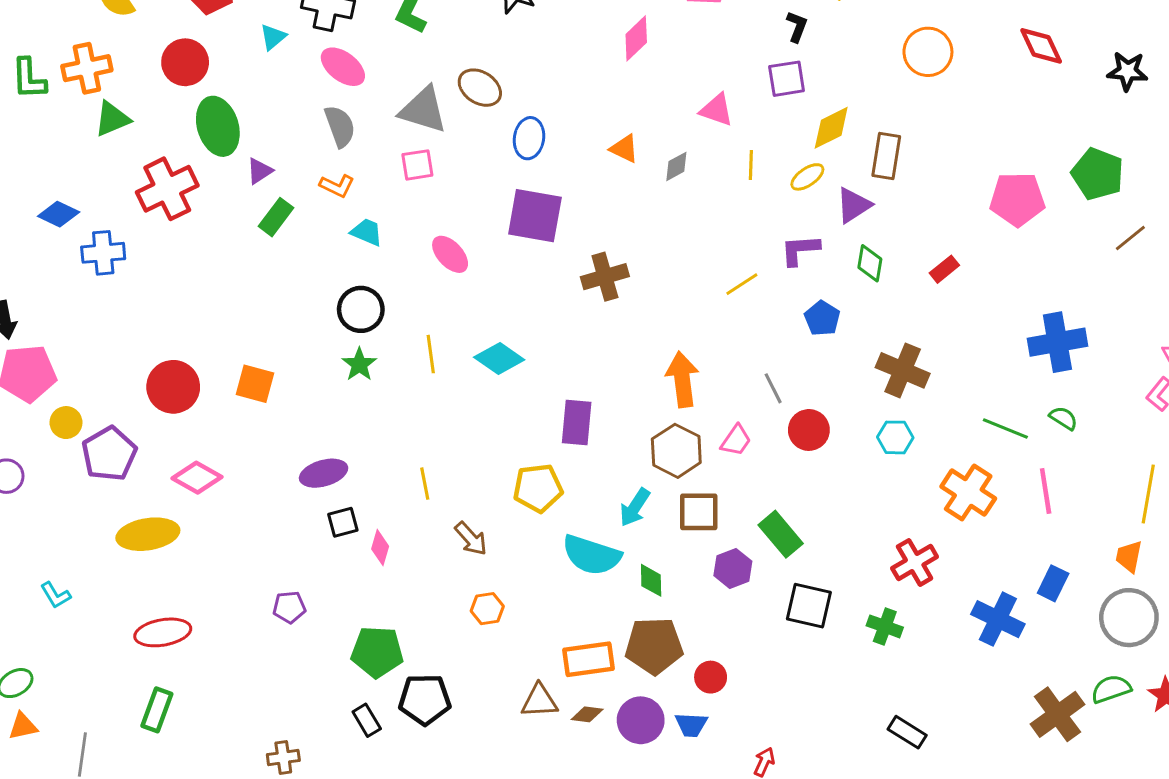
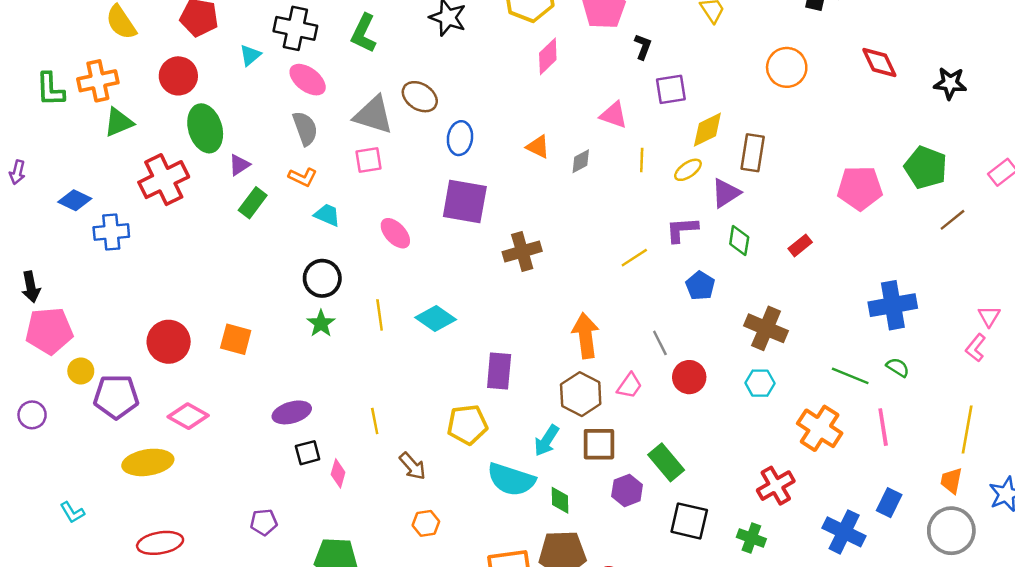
black L-shape: (797, 27) -> (643, 47), moved
purple pentagon: (109, 454) -> (116, 397), turned 30

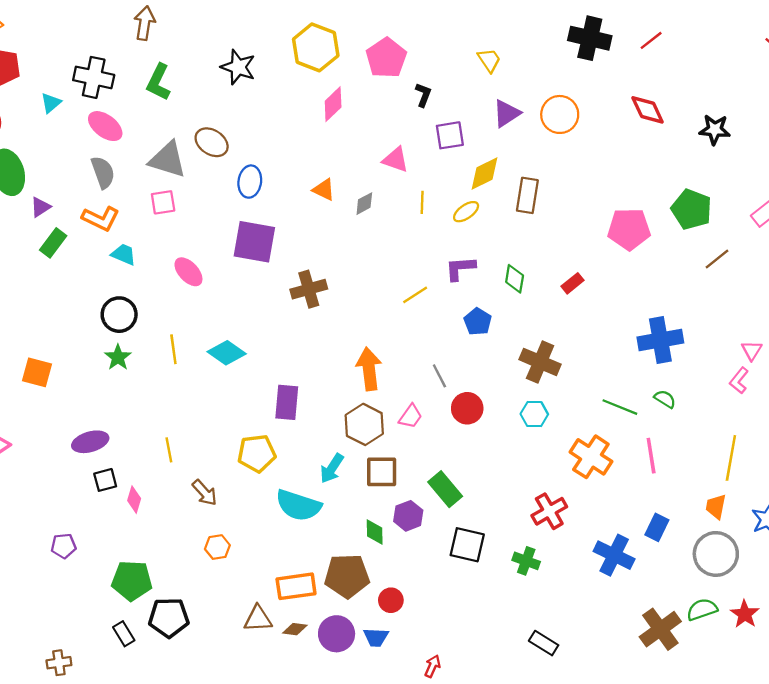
orange L-shape: (303, 177) -> (101, 219), size x1.4
purple triangle: (726, 193) -> (507, 113), moved
green diamond: (560, 500) -> (375, 532), moved

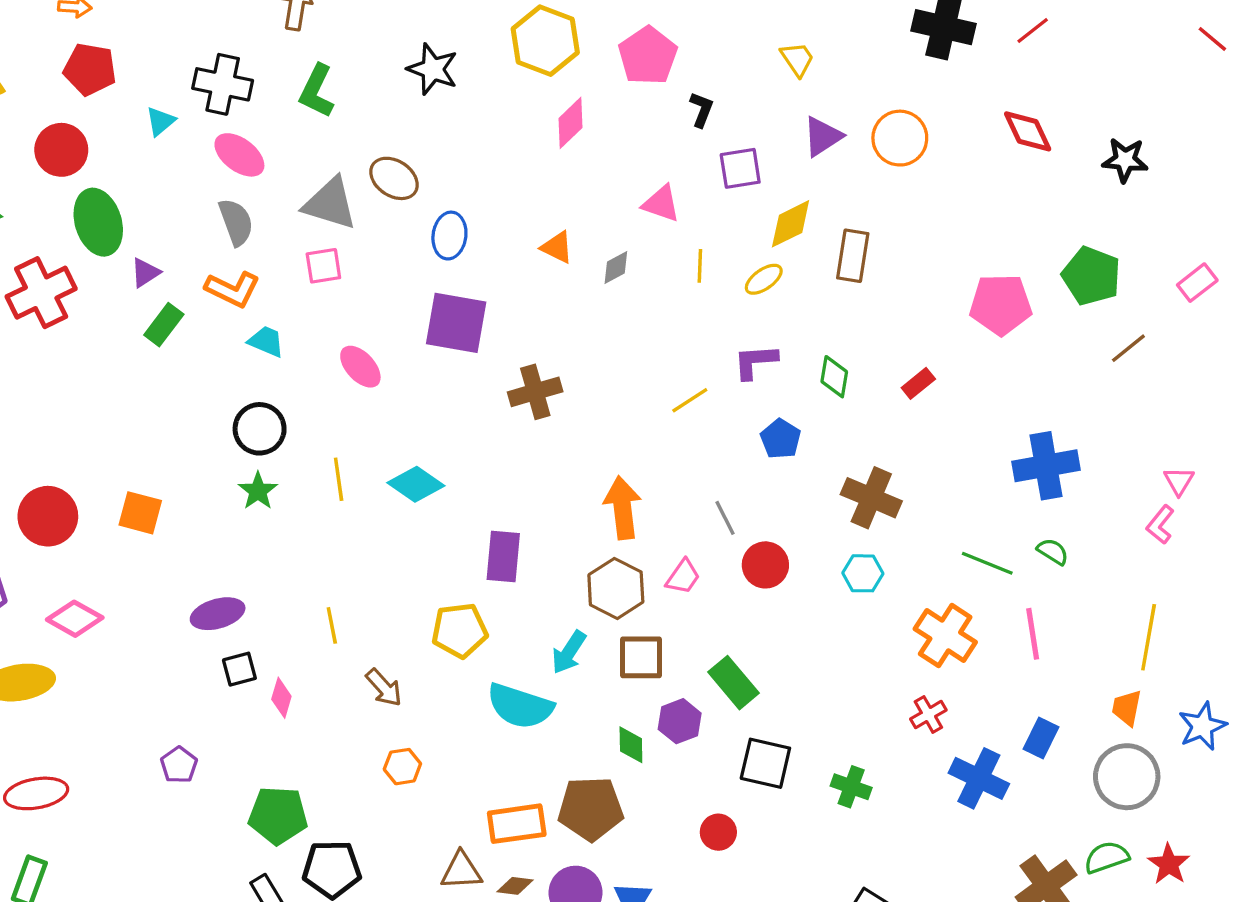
red cross: (549, 511) -> (928, 715), moved, size x0.7
purple pentagon: (64, 546) -> (179, 765), turned -30
red circle: (391, 600) -> (718, 832), moved

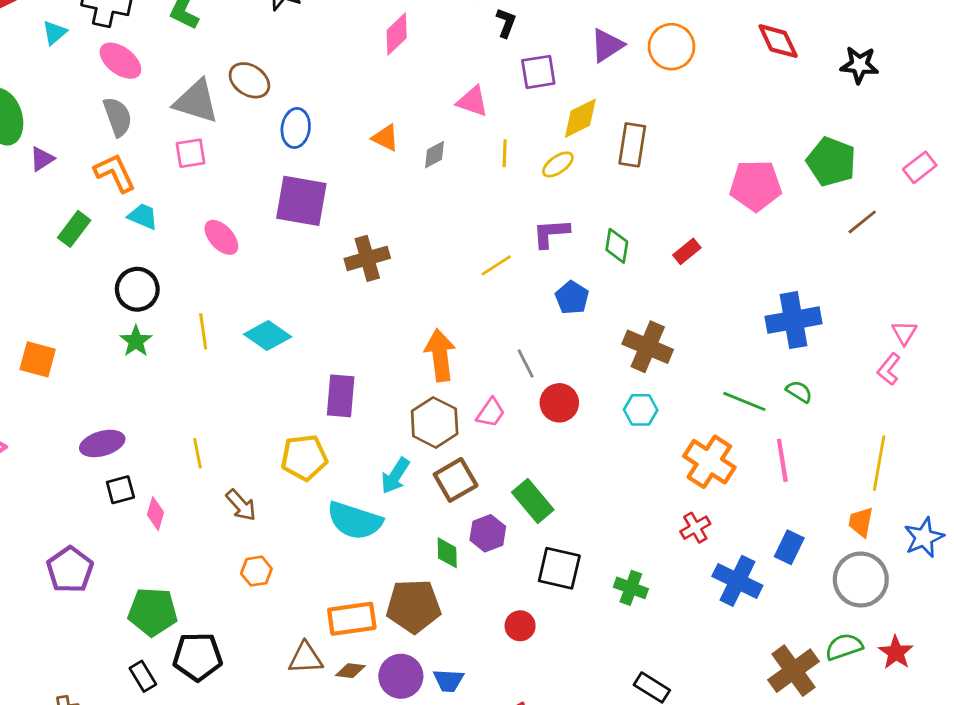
orange L-shape: (233, 289) -> (115, 173), turned -141
green rectangle: (164, 325) -> (74, 229), moved
brown square: (641, 657) -> (456, 480), turned -30
purple pentagon: (179, 765) -> (70, 570), size x1.5

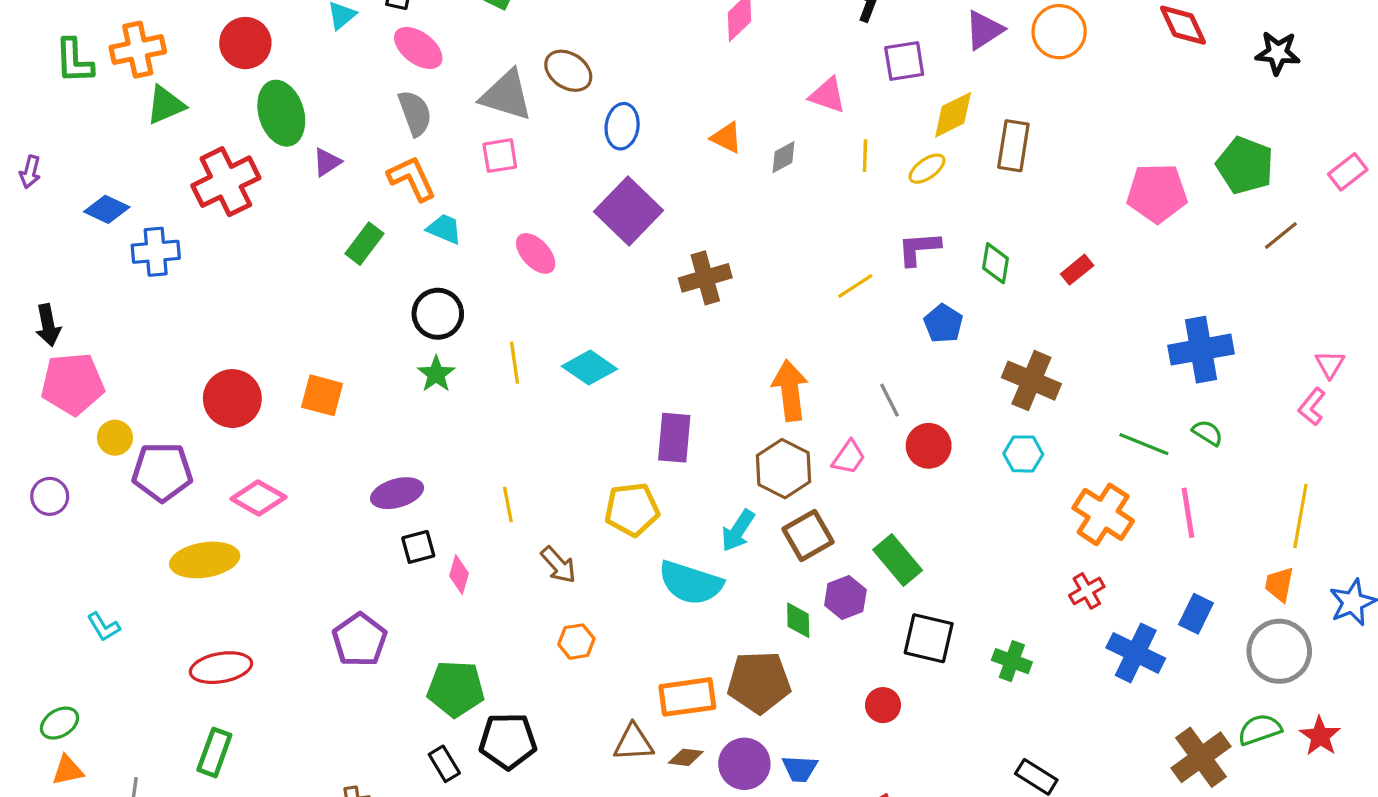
purple square: (301, 201) -> (629, 211), turned 34

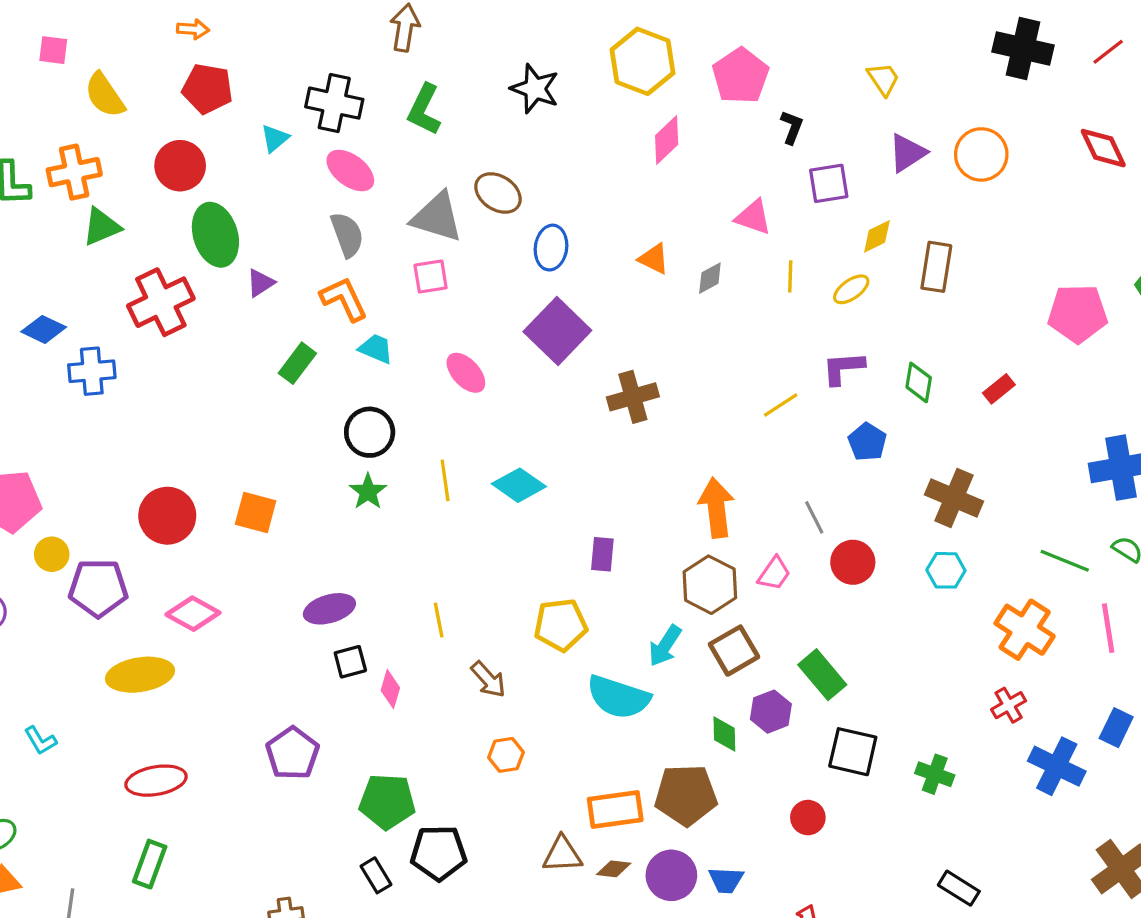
yellow diamond: (953, 115) -> (877, 236), size x0.7
purple rectangle: (674, 438) -> (602, 554), size x0.7

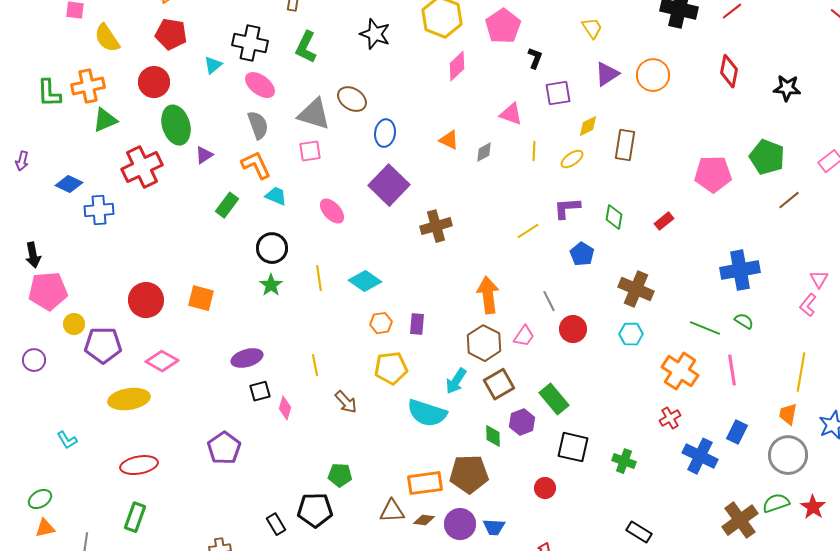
red diamond: (1103, 148) -> (729, 71), turned 36
orange hexagon: (506, 755) -> (381, 323), moved
green pentagon: (387, 801) -> (340, 475), moved, size x0.7

